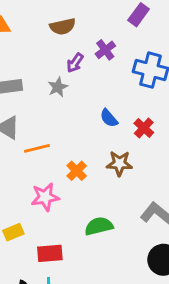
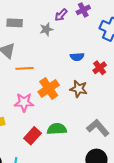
blue semicircle: (109, 118) -> (77, 57), turned -64
orange cross: (77, 171) -> (49, 88), size x1.5
red rectangle: (50, 253) -> (32, 136), moved, turned -54

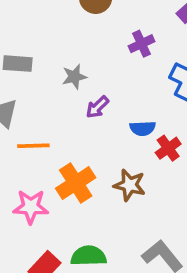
purple arrow: (61, 15) -> (97, 107), moved
blue semicircle: (77, 57) -> (143, 128), moved

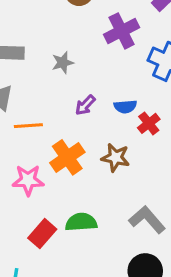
purple cross: (141, 44) -> (122, 31), size x1.5
purple arrow: (97, 107) -> (85, 105), moved

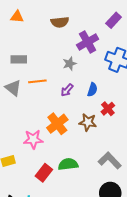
gray star: (63, 63) -> (70, 64), moved
blue semicircle: (125, 107) -> (92, 90), turned -64
red cross: (149, 123) -> (108, 109), moved
orange line: (28, 126) -> (37, 81), moved

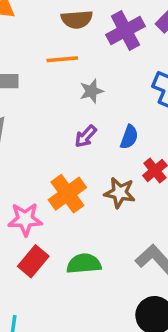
purple cross: (88, 42) -> (125, 31), moved
orange line: (37, 81) -> (62, 59), moved
red rectangle: (44, 173) -> (33, 261), moved

